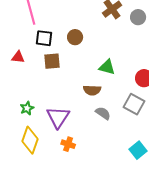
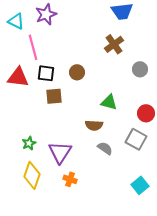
gray circle: (138, 17) -> (140, 69), moved
red triangle: (18, 57) -> (18, 77), moved, size x1.6

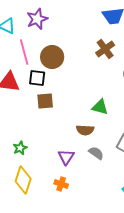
brown circle: (77, 72) -> (52, 57), moved, size x1.5
purple triangle: (60, 152) -> (66, 157), moved, size x0.7

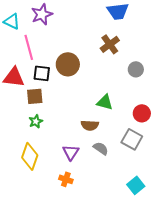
brown circle: (52, 57) -> (68, 64), moved
brown square: (45, 101) -> (35, 96), moved
green star: (20, 148) -> (36, 121), moved
yellow diamond: (23, 180) -> (30, 156), moved

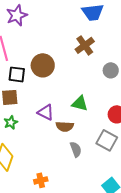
gray semicircle: (101, 148) -> (76, 149), turned 35
purple triangle: (71, 152) -> (46, 112), moved, turned -36
orange cross: (66, 179) -> (41, 180), turned -32

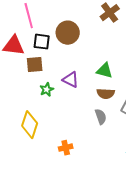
green star: (11, 122) -> (47, 90), moved
brown semicircle: (65, 126) -> (106, 94), moved

